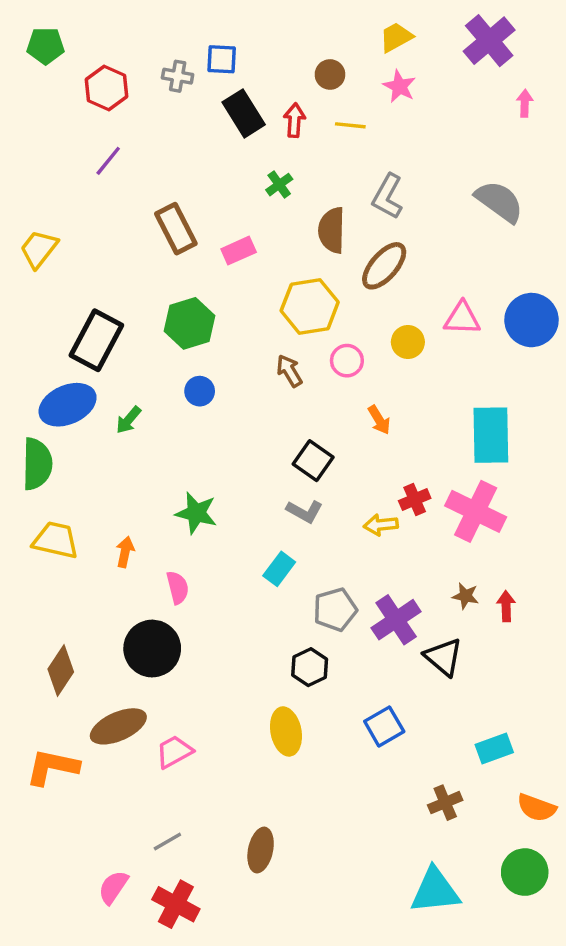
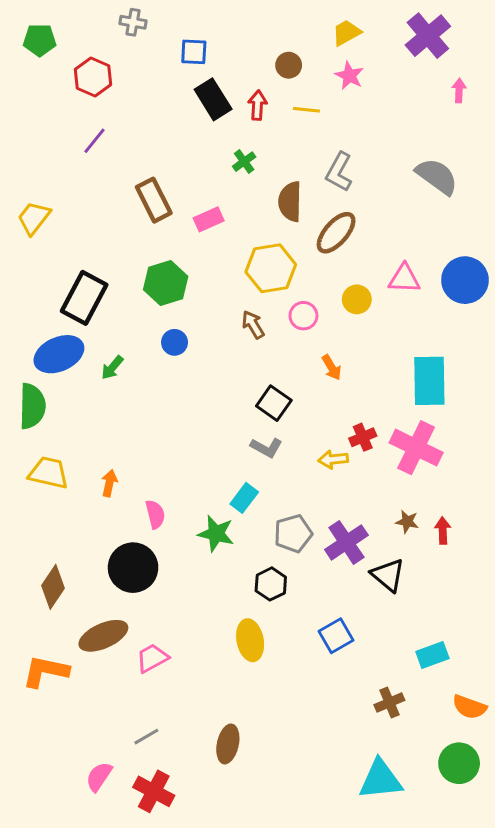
gray cross: (178, 76) -> (133, 22), moved
green star: (196, 513) -> (216, 534), moved

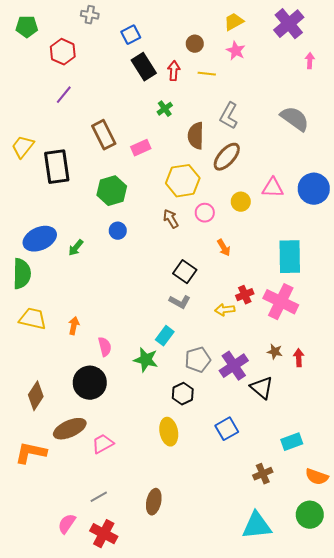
blue square: (194, 52) -> (131, 35), turned -30
black rectangle: (84, 298) -> (57, 167), moved, turned -36

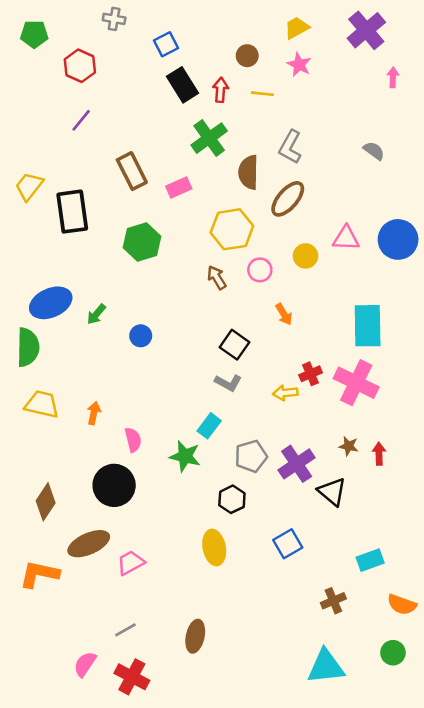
green cross: (165, 109) -> (209, 138), size x1.8
gray semicircle: (295, 119) -> (374, 151), size x0.6
blue circle: (118, 231) -> (141, 336), moved
green circle: (310, 515) -> (393, 653), size x0.7

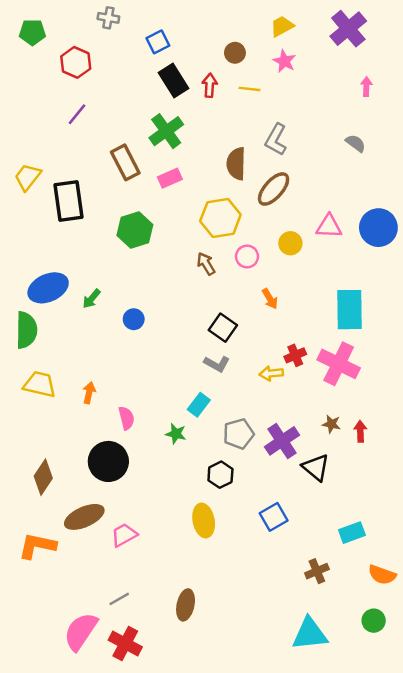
pink arrow: (393, 77) -> (366, 87), moved
green cross: (209, 138) -> (166, 131), moved
green star: (185, 456) -> (176, 434), size x0.7
pink semicircle: (85, 664) -> (81, 631), size x1.6

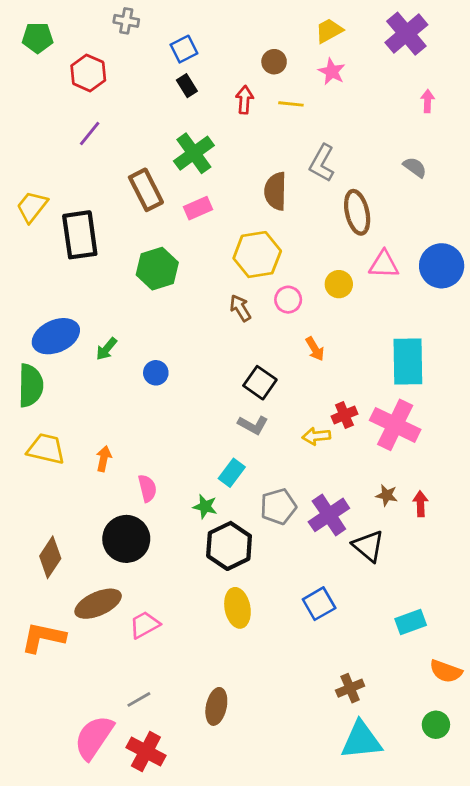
black rectangle: (173, 80) -> (187, 86), moved, size x0.6
brown ellipse: (274, 189) -> (357, 212), moved, turned -54
black hexagon: (220, 475) -> (229, 546), moved, size x1.5
brown cross: (317, 571) -> (350, 688), moved

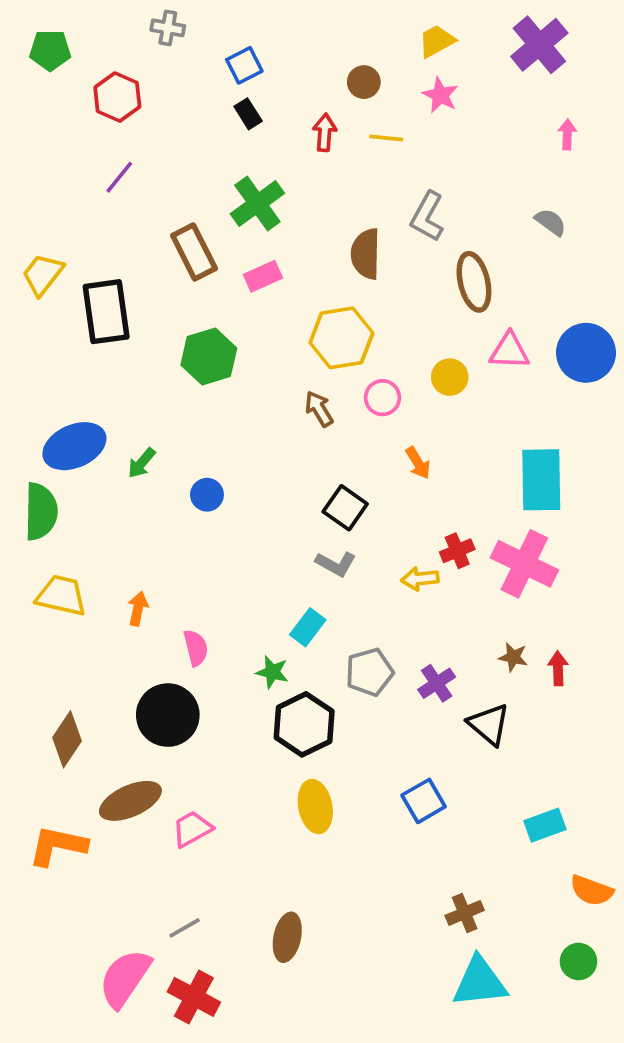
purple cross: (329, 515) -> (437, 683), size x0.7

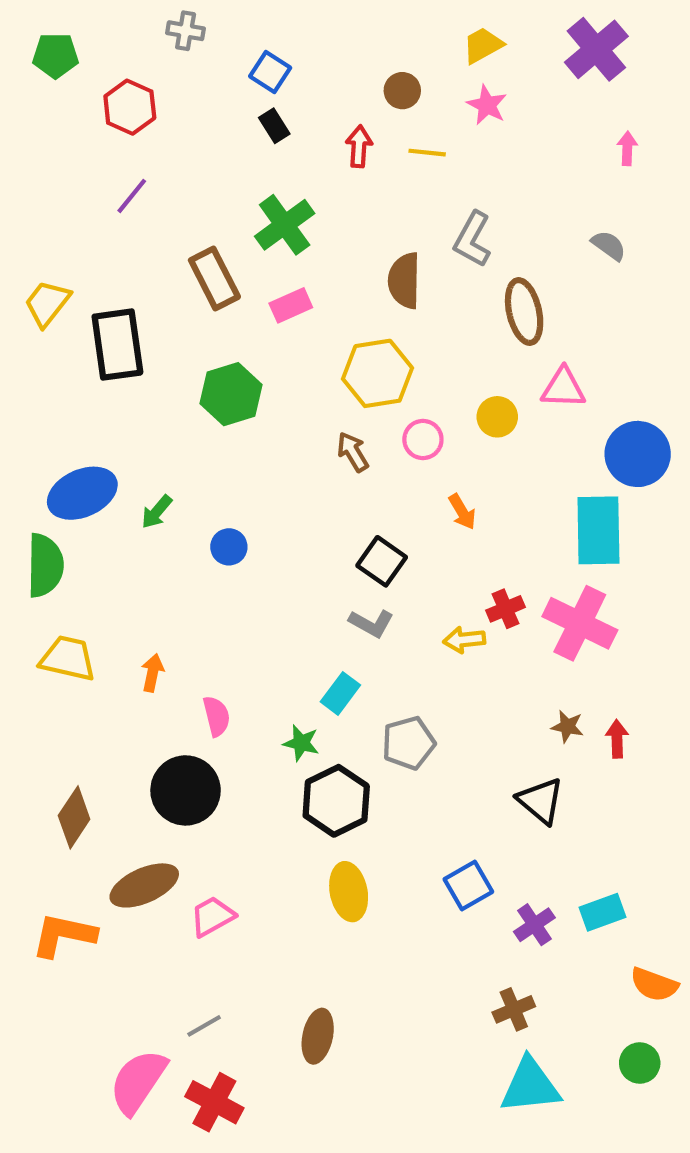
blue square: (244, 65) -> (270, 72), turned -30
blue circle: (586, 353) -> (638, 454), moved
purple cross: (437, 683) -> (534, 925), moved

